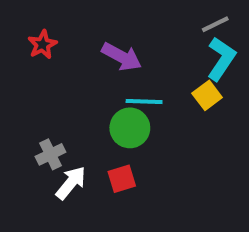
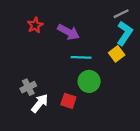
red star: (42, 45) -> (35, 25), moved
green circle: (130, 128) -> (89, 81), moved
red square: (122, 179) -> (68, 101), turned 35

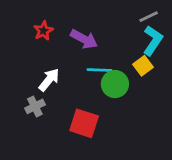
green circle: (89, 81) -> (115, 84), moved
red square: (68, 101) -> (84, 123), size x1.5
white arrow: (40, 103) -> (49, 80), moved

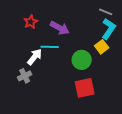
gray line: (149, 17) -> (106, 12), turned 48
cyan line: (99, 70) -> (50, 47), moved
red square: (84, 123) -> (85, 88), moved, turned -30

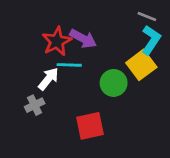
red star: (31, 22) -> (57, 41), moved, size x1.5
yellow square: (102, 47) -> (141, 65), size x1.5
red square: (85, 88) -> (90, 126), moved

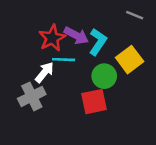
cyan L-shape: (151, 40) -> (98, 42), moved
gray cross: (35, 105) -> (32, 96), size x1.5
red square: (90, 126) -> (94, 102), moved

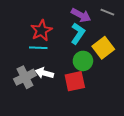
purple arrow: (76, 35) -> (81, 15), moved
cyan line: (64, 60) -> (38, 48), moved
white arrow: (44, 72) -> (44, 73), moved, turned -114

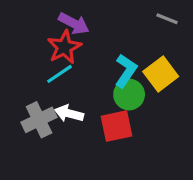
purple arrow: (81, 15) -> (74, 23), moved
cyan L-shape: (78, 33) -> (126, 71), moved
cyan line: (38, 48) -> (60, 74), turned -36

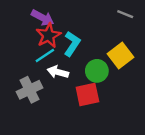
purple arrow: (74, 23) -> (43, 18), moved
cyan L-shape: (126, 71) -> (72, 44), moved
white arrow: (69, 113) -> (58, 72), moved

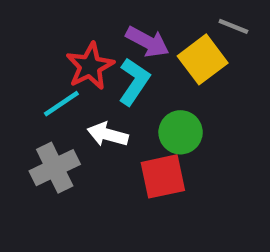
purple arrow: (43, 18) -> (147, 42), moved
cyan line: (45, 56) -> (61, 104), moved
yellow square: (120, 56) -> (203, 59), moved

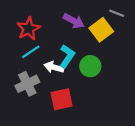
red star: (90, 66) -> (28, 29), moved
cyan L-shape: (134, 82) -> (67, 56), moved
red square: (163, 176) -> (62, 99), moved

